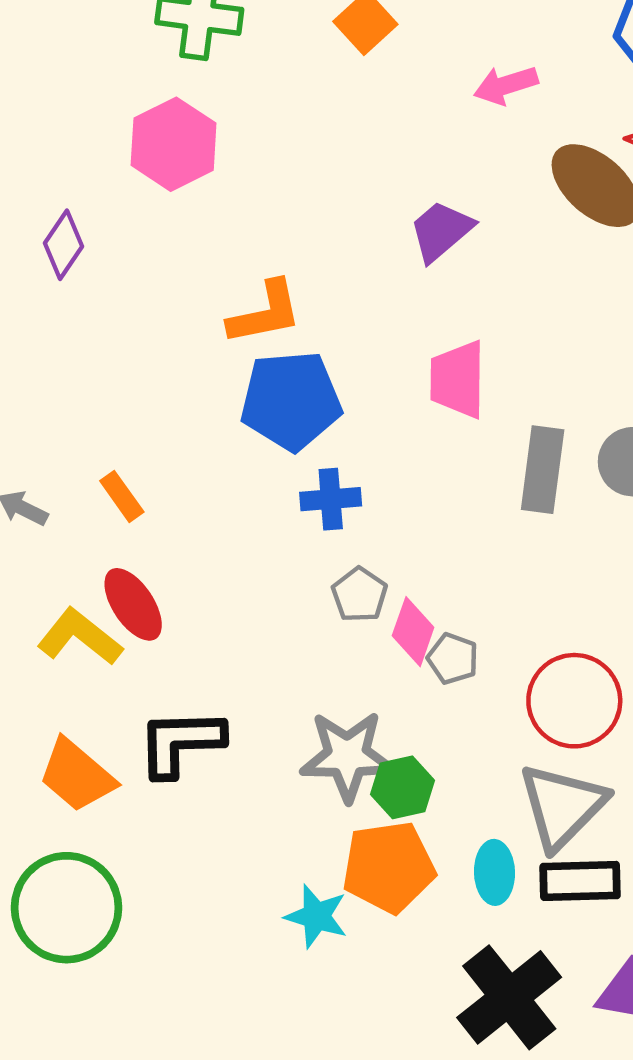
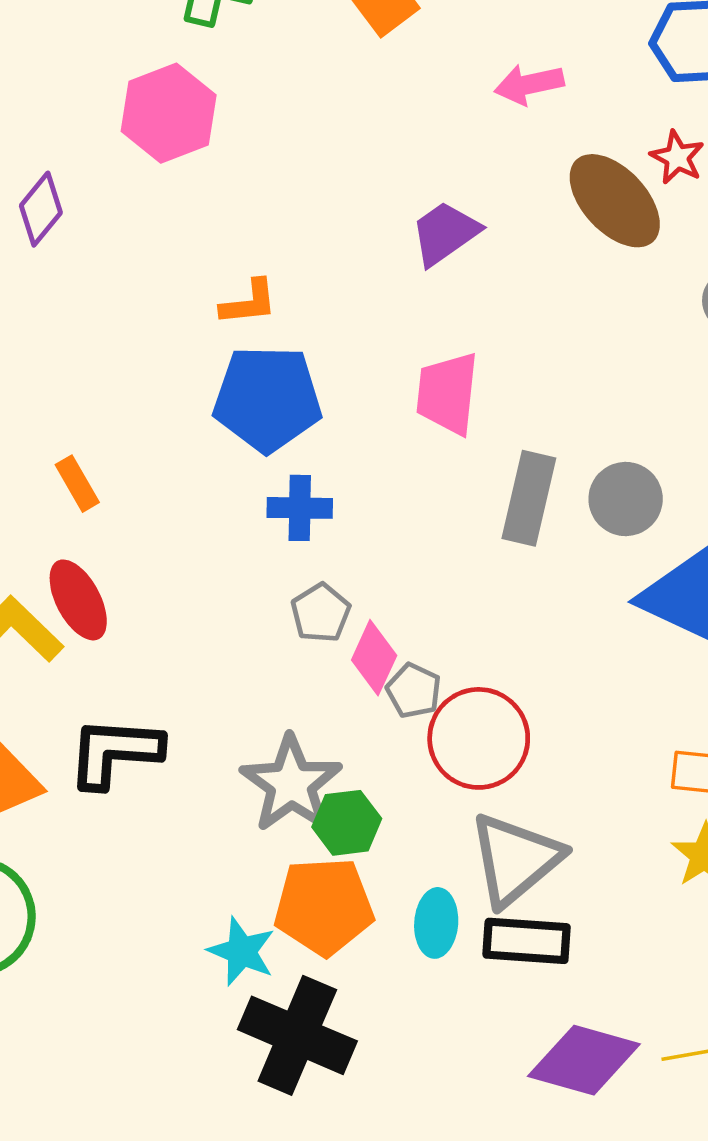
orange L-shape: (265, 313) -> (249, 303), size x0.7
red circle: (574, 701) -> (479, 738), moved
gray star: (347, 756) -> (291, 784), turned 30
black cross: (509, 997) -> (297, 1035), moved, turned -34

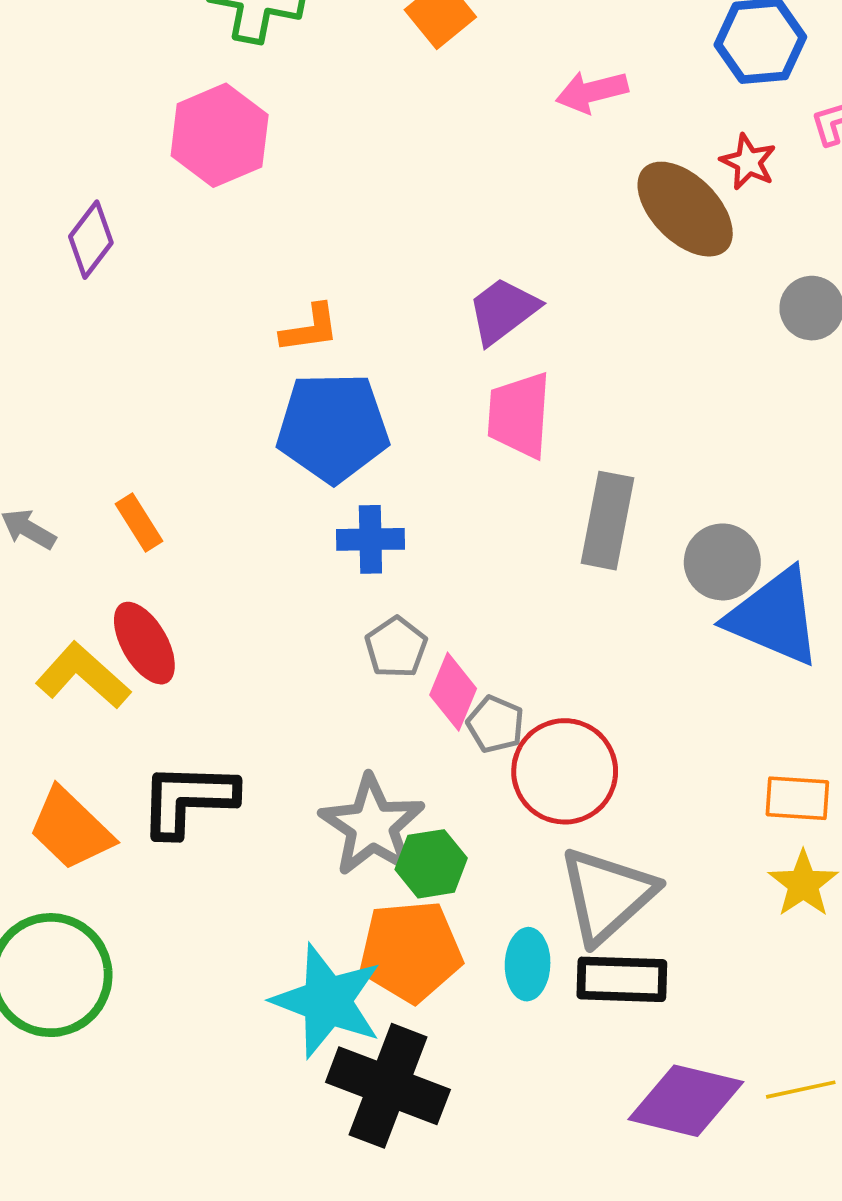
purple trapezoid: (445, 233) -> (503, 311), moved
gray circle: (626, 499) -> (722, 562), moved
cyan star: (242, 951) -> (327, 1001), size x1.6

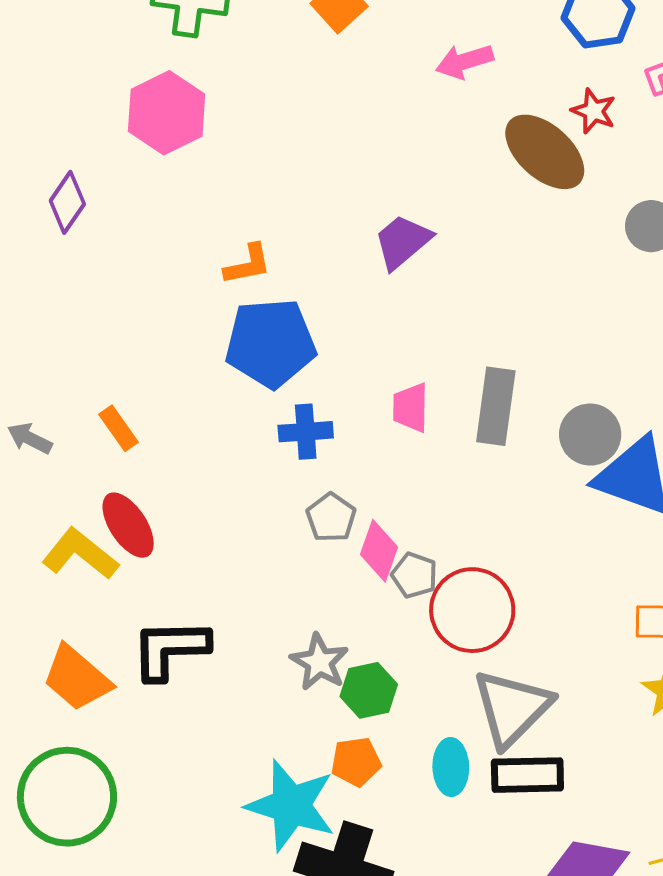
pink trapezoid: (519, 415) -> (411, 408), moved, size x0.7
gray star: (372, 825) -> (319, 662), size x0.7
orange pentagon: (411, 951) -> (356, 762), size x0.6

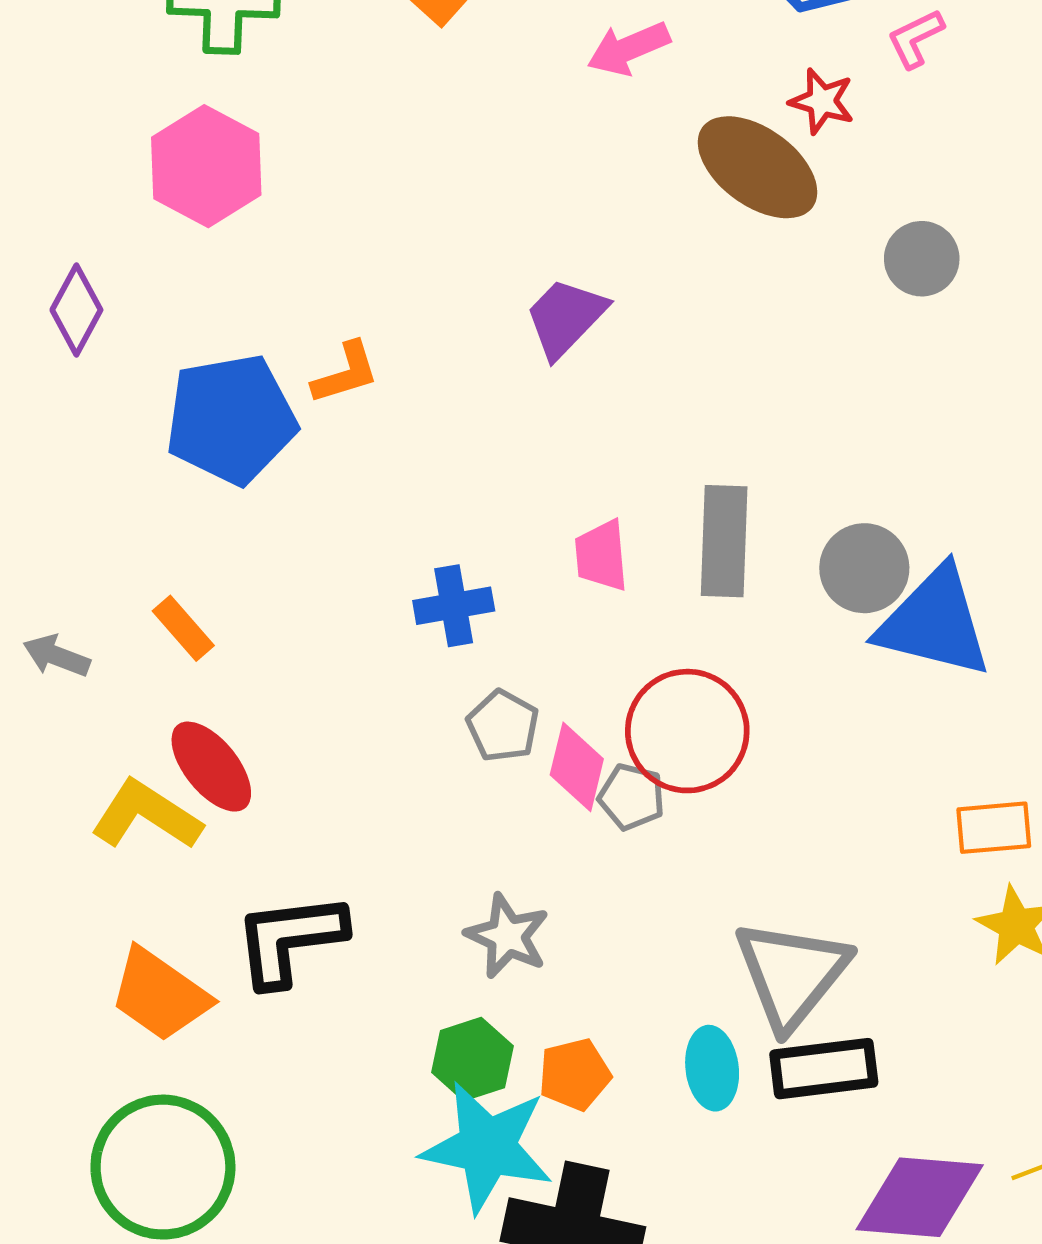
blue pentagon: (270, 343) -> (231, 419), moved
red circle: (472, 610) -> (687, 731), moved
green hexagon: (369, 690) -> (472, 1059), moved

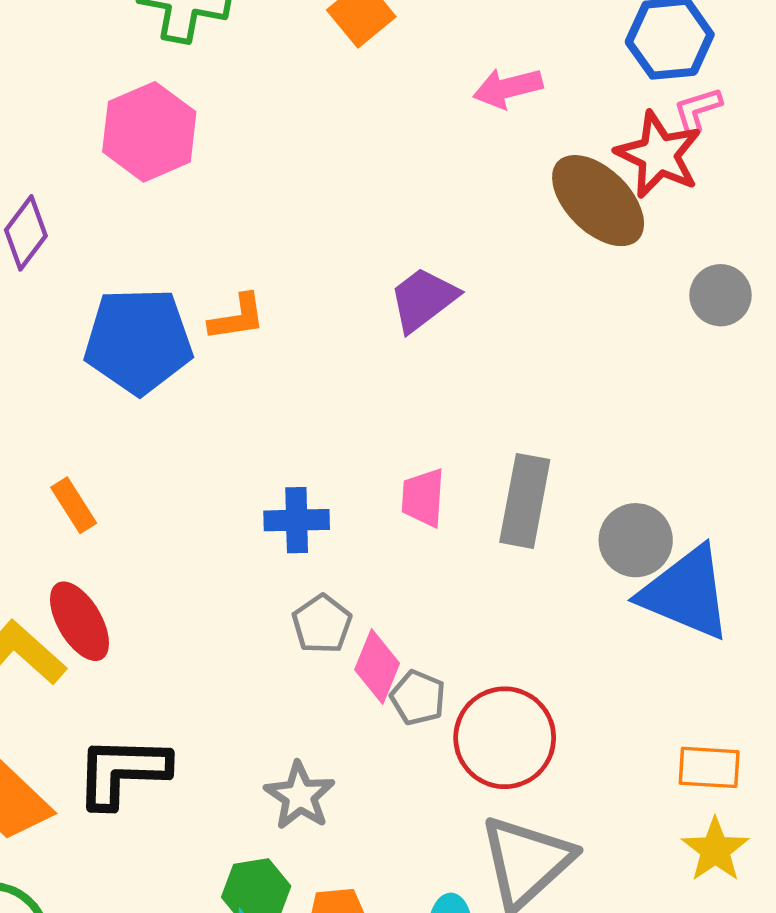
pink L-shape: (915, 38) -> (697, 110), moved
red star: (822, 101) -> (659, 155), size x1.6
red circle: (687, 731) -> (505, 738), moved

